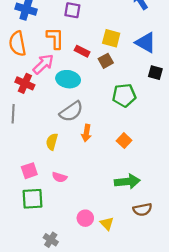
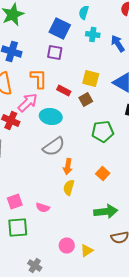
yellow semicircle: (52, 142) -> (69, 188), moved
yellow triangle: (107, 224) -> (87, 250), turned 40

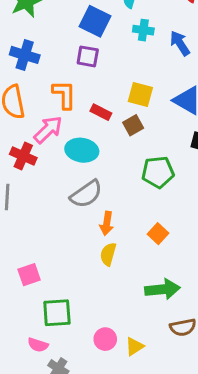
pink semicircle: (43, 208) -> (38, 345), moved
green square: (18, 228) -> (57, 313), moved

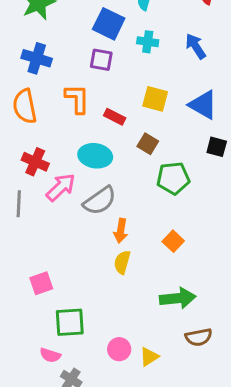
cyan cross: (143, 30) -> (148, 42), moved
brown square: (133, 125) -> (148, 144), moved, turned -30
pink arrow: (48, 130) -> (61, 187), moved

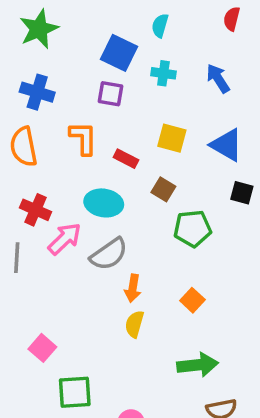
pink square: (41, 283) -> (42, 348), turned -30

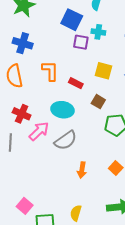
purple square: (111, 94) -> (81, 42), moved
orange arrow: (133, 288) -> (82, 170), moved
yellow semicircle: (134, 324) -> (76, 213), moved
pink square: (42, 348) -> (25, 206), moved

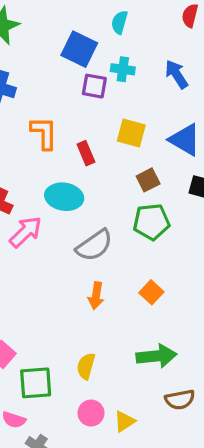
red rectangle: (76, 83) -> (86, 153), turned 40
brown square: (98, 102) -> (148, 180), moved, turned 32
gray semicircle: (66, 140) -> (94, 245), moved

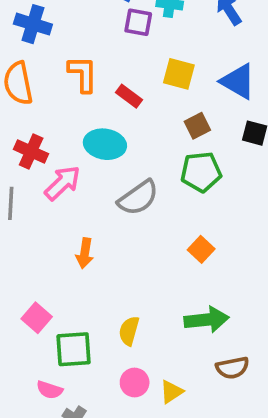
red rectangle: (86, 153) -> (129, 96), turned -30
orange arrow: (96, 296) -> (85, 253), moved

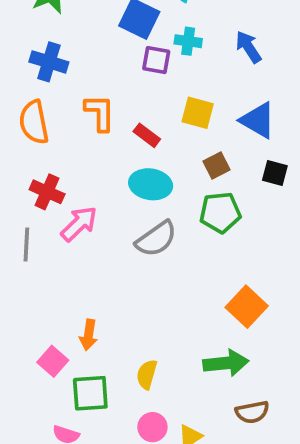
cyan ellipse: (105, 144) -> (151, 184), moved
orange square: (201, 249) -> (247, 307), moved, size x1.5
orange arrow: (85, 253) -> (88, 335), moved

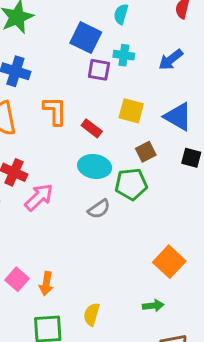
blue arrow: (248, 47) -> (171, 60), turned -95
green pentagon: (220, 213) -> (131, 184), moved
gray semicircle: (156, 239) -> (99, 209), size x0.7
pink square: (53, 361) -> (17, 279), moved
green arrow: (226, 363) -> (153, 306), size x0.6

